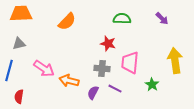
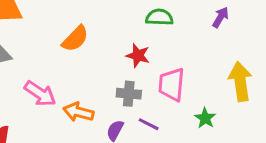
purple arrow: (162, 19) -> (220, 17), turned -104
orange semicircle: (67, 22) -> (75, 39), moved

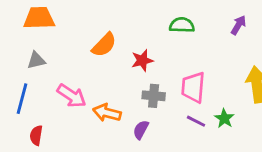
red star: (138, 55) -> (142, 60), moved, turned -30
purple line: (149, 124) -> (196, 121), moved

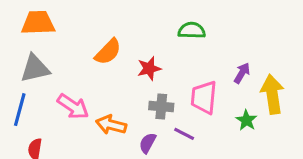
purple arrow: (238, 25) -> (242, 73), moved
gray triangle: (36, 60) -> (35, 68), size x1.5
green star: (224, 118) -> (246, 120), moved
purple line: (196, 121) -> (184, 134), moved

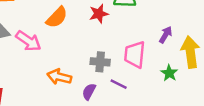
red star: (149, 68) -> (99, 14), moved
pink arrow: (73, 107) -> (28, 41), moved

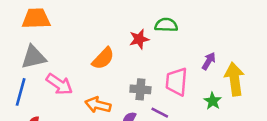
orange semicircle: (57, 17) -> (103, 58), moved
pink arrow: (28, 41) -> (59, 84), moved

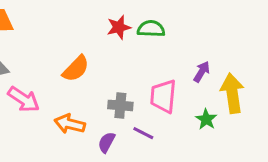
red star: (139, 39) -> (119, 27), moved

